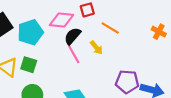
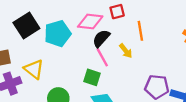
orange line: (110, 28) -> (140, 31), turned 48
green square: (29, 65) -> (92, 77), moved

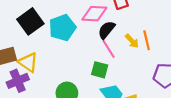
orange line: (140, 31) -> (147, 40), moved
yellow triangle: (34, 69) -> (28, 62), moved

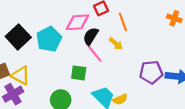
orange line: (147, 40) -> (123, 22), moved
green square: (100, 70) -> (79, 73), moved

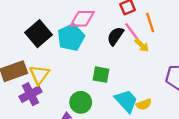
pink diamond: (77, 22) -> (82, 19), moved
pink line: (95, 54) -> (132, 32), moved
yellow triangle: (21, 76) -> (39, 75), turned 36

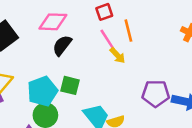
black semicircle: (115, 36) -> (62, 45), moved
cyan pentagon: (71, 37) -> (42, 91), moved

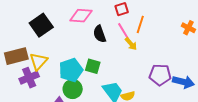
orange line: (128, 31) -> (140, 24), turned 30
black semicircle: (62, 45) -> (100, 34), moved, turned -60

